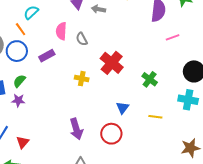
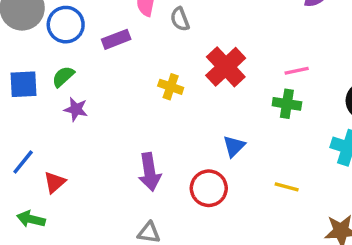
pink line: (173, 37) -> (297, 71), moved
green cross: (150, 79) -> (287, 104), turned -35
purple star: (18, 100) -> (76, 109), moved
yellow line: (155, 117) -> (287, 187), moved

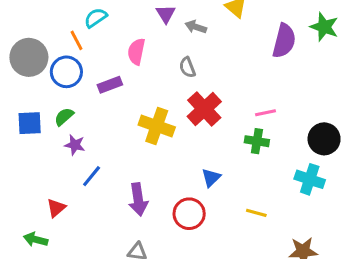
gray semicircle: (180, 19) -> (187, 67), moved
yellow cross: (171, 87) -> (157, 126), size x1.6
blue line: (23, 162) -> (92, 176), moved

